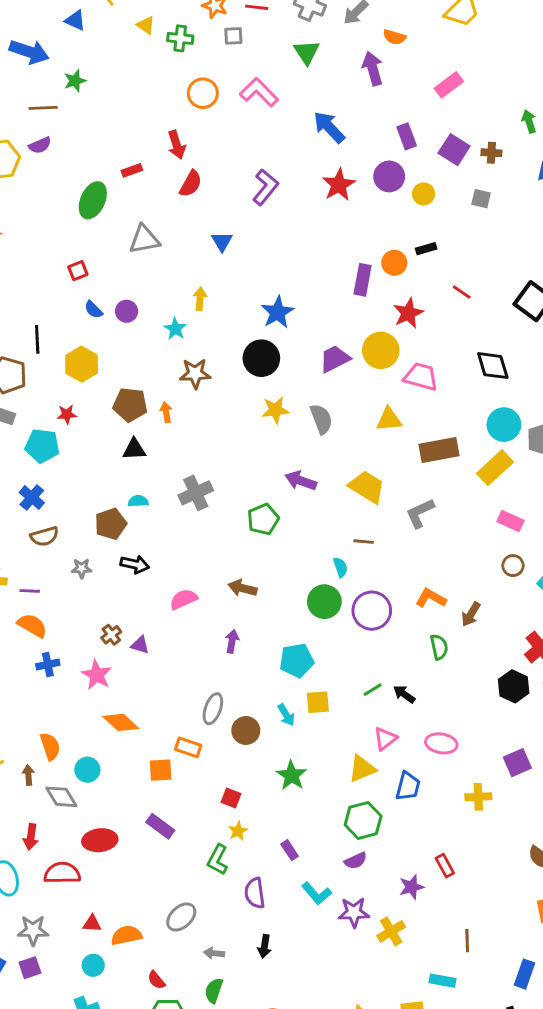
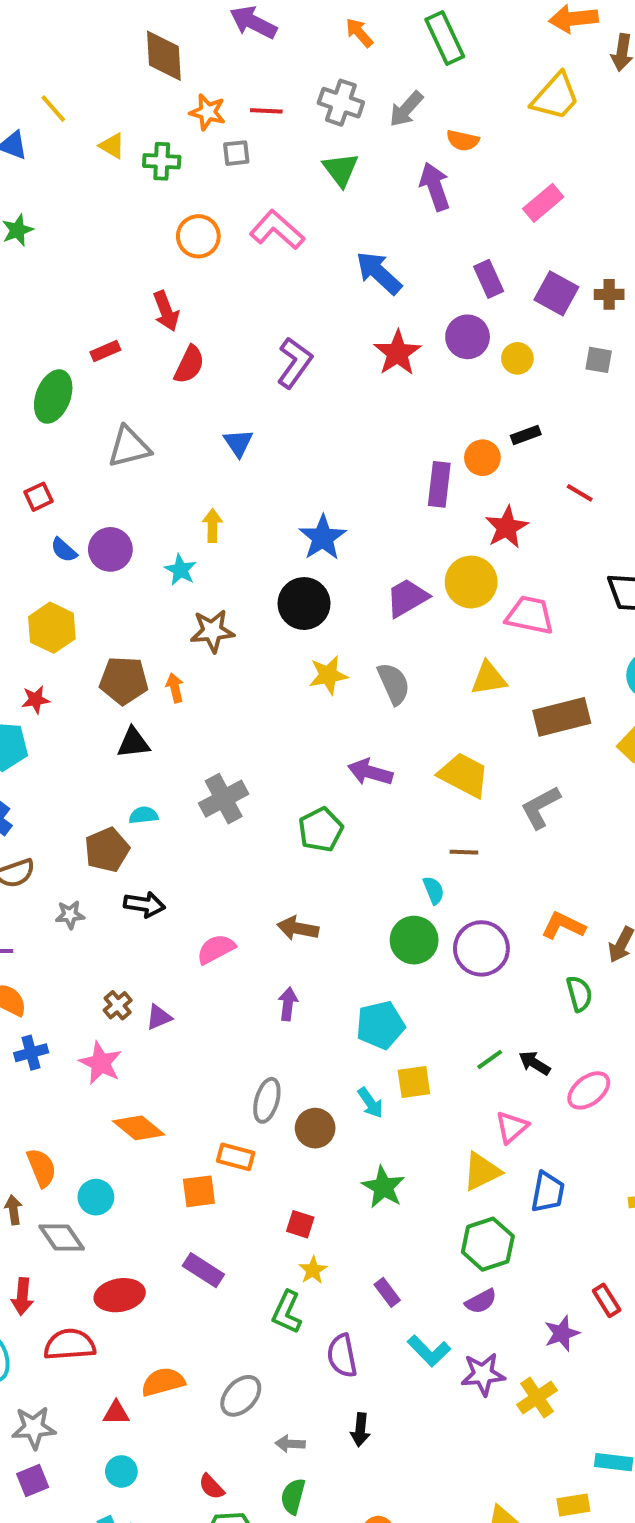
purple circle: (127, 311) -> (110, 549), size x1.4
purple triangle: (140, 645) -> (159, 1017), turned -36
pink ellipse: (441, 743) -> (589, 1090), moved, turned -44
orange semicircle: (126, 935) -> (163, 1382), moved

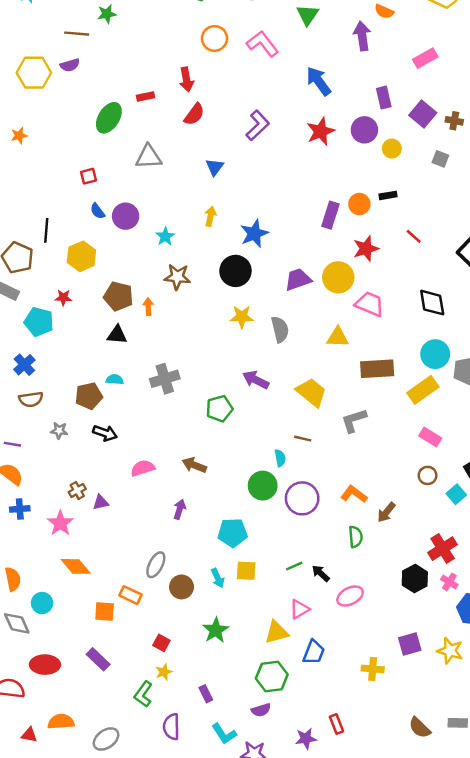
yellow arrow: (212, 525) -> (210, 216), moved

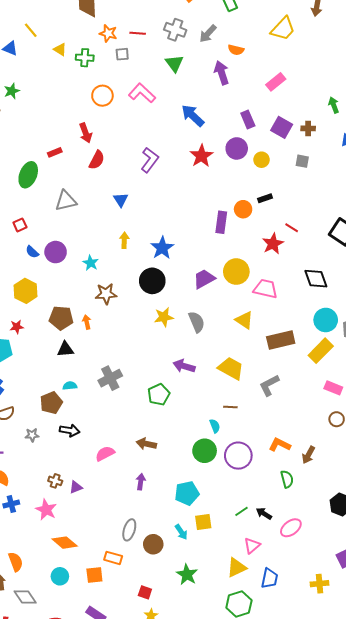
red star: (366, 249) -> (273, 244), moved
yellow triangle: (338, 337) -> (244, 320), turned 42
brown cross: (77, 490) -> (55, 481), turned -32
cyan circle: (42, 603) -> (60, 576), moved

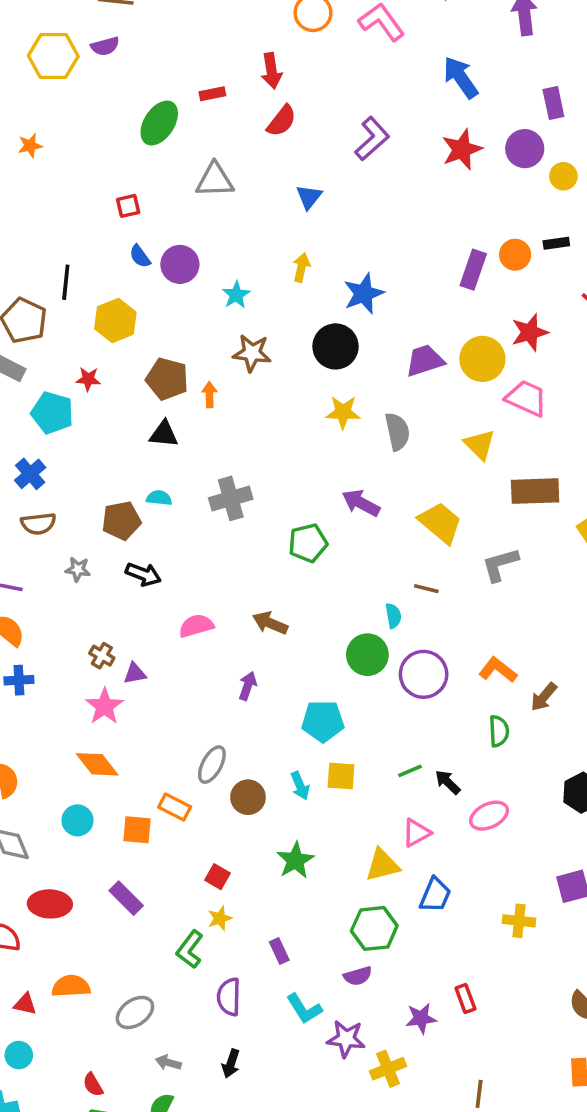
red star: (273, 244) -> (530, 332), moved
pink star: (46, 510) -> (105, 706), moved

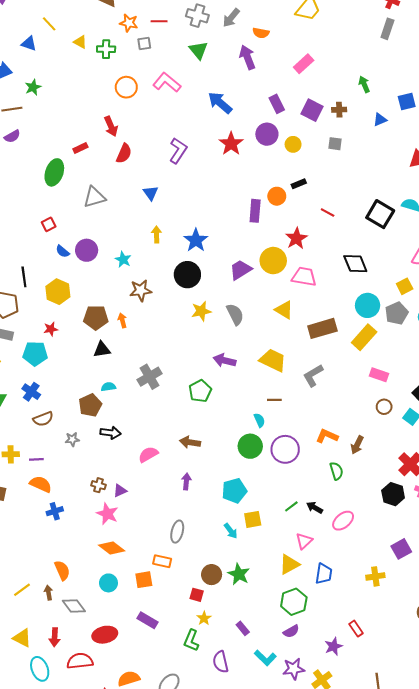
brown circle: (248, 797) -> (212, 575), moved

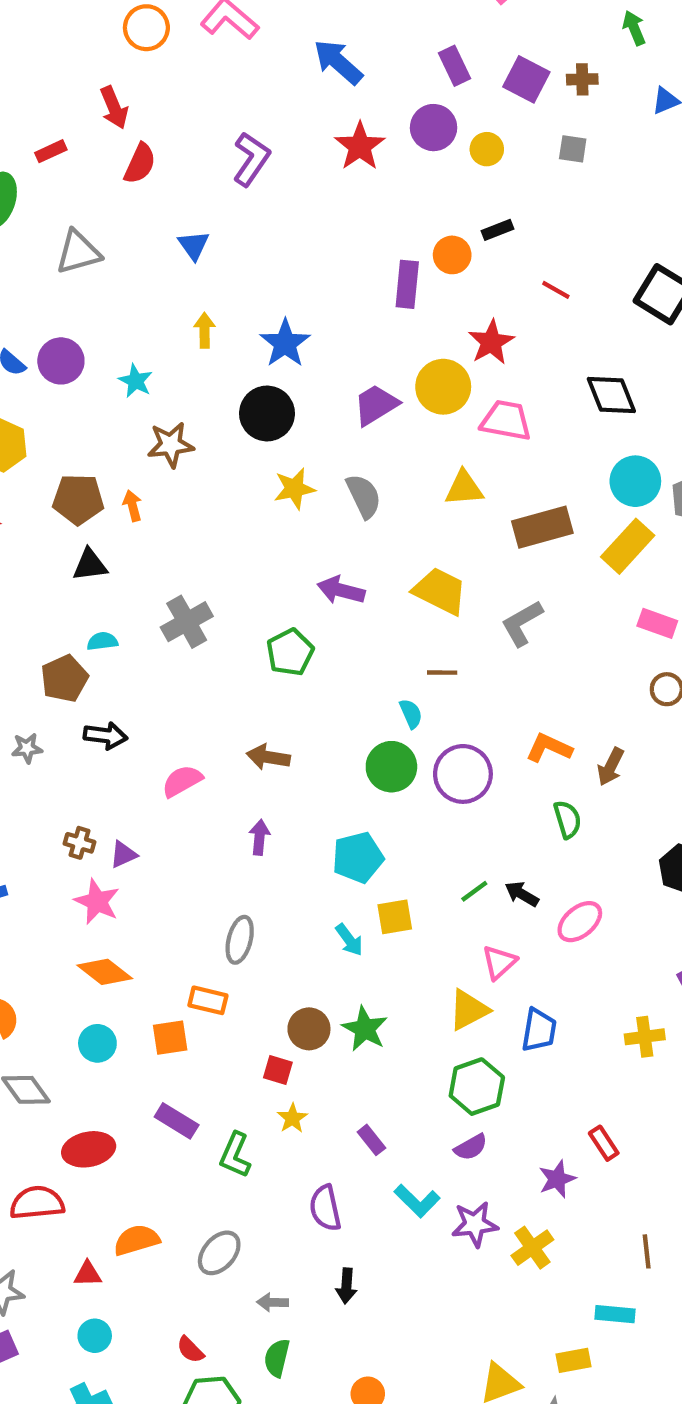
yellow triangle: (284, 310) -> (464, 488), turned -36
green L-shape: (191, 640) -> (235, 1155), moved

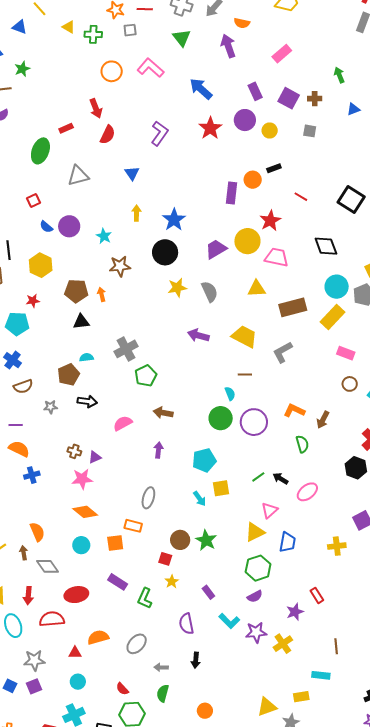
green pentagon: (290, 652) -> (146, 376), moved
pink star: (97, 902) -> (82, 479), turned -30

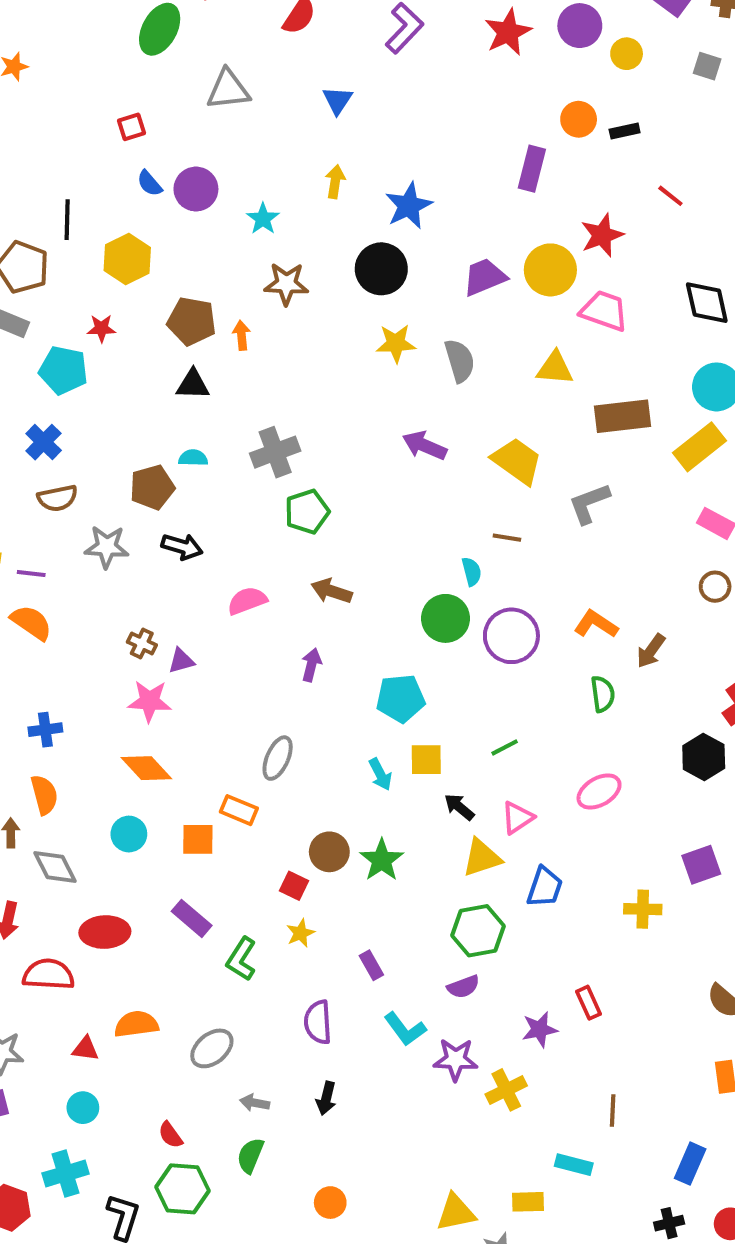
orange circle: (253, 180) -> (579, 119), moved
gray star: (51, 407) -> (107, 547), size x1.5
blue cross: (32, 475) -> (45, 730), moved
black arrow: (280, 479) -> (459, 807), moved

